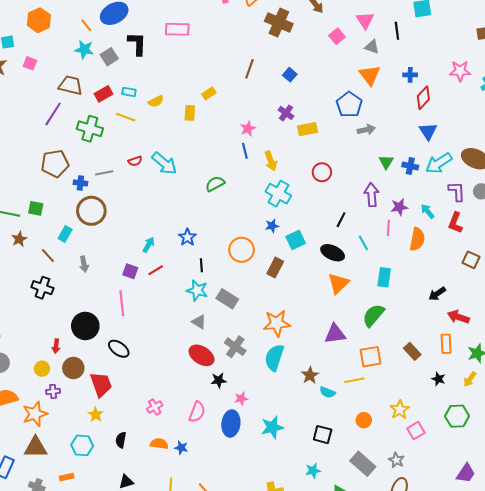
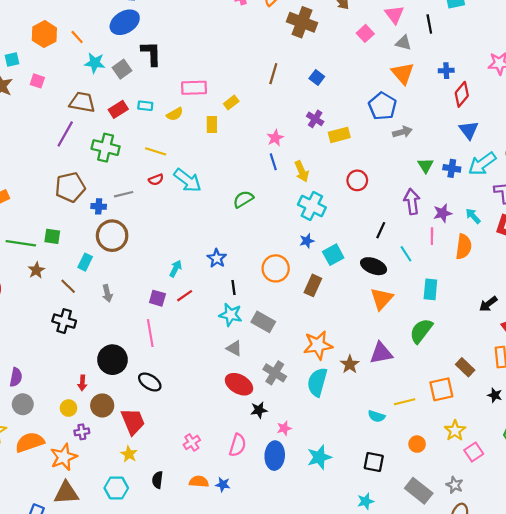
orange line: (86, 25) -> (77, 37), moved
pink rectangle: (177, 29) -> (194, 88), moved
yellow line: (126, 117) -> (156, 151), moved
orange square: (371, 357) -> (441, 389), moved
brown star: (310, 375) -> (350, 364), moved

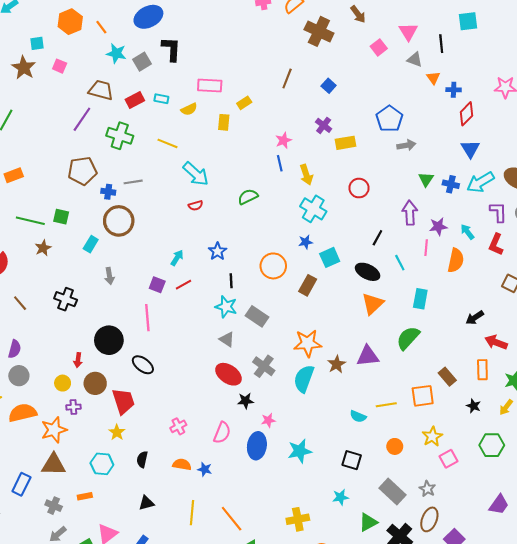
orange triangle: (403, 73) -> (433, 78), moved, size x0.6
red semicircle: (156, 180) -> (196, 206), moved
brown line: (68, 286) -> (20, 303), moved

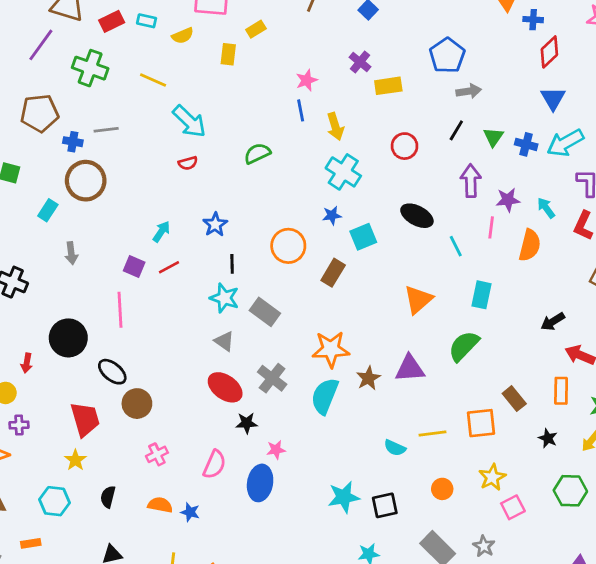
black line: (377, 238) -> (456, 130), moved
black ellipse: (368, 272) -> (417, 216), moved
brown circle: (95, 383) -> (137, 404), moved
cyan star: (300, 451) -> (344, 497), moved
black square: (352, 460) -> (385, 505), turned -30

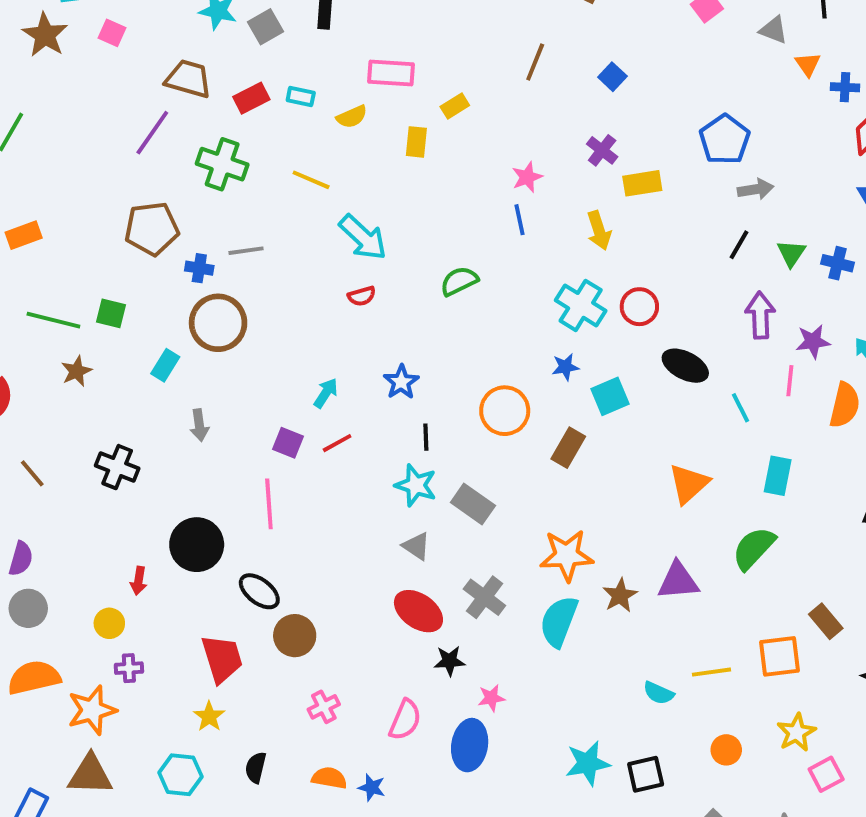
yellow arrow: (335, 126) -> (599, 231), moved
red circle: (404, 146) -> (639, 307), moved

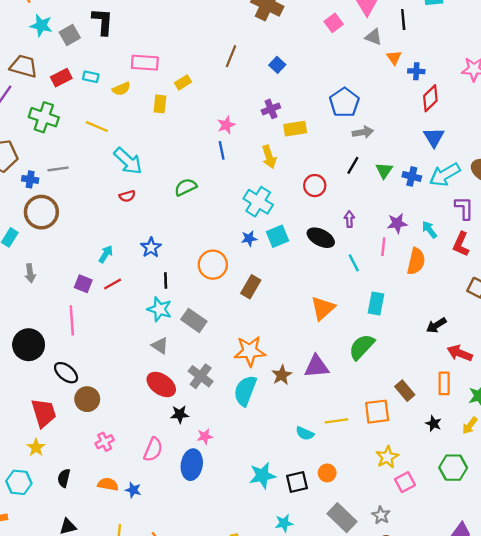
purple cross: (602, 150) -> (271, 109), turned 30
red circle: (639, 307) -> (315, 186), moved
purple arrow: (760, 315) -> (349, 219), moved, size x0.6
cyan square: (610, 396) -> (277, 236), moved
orange circle: (726, 750) -> (327, 473), moved

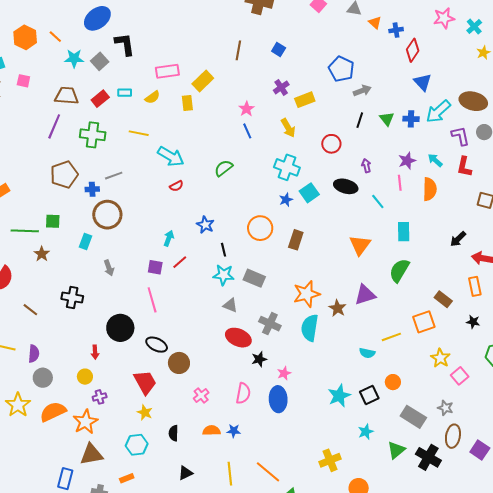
yellow rectangle: (183, 82) -> (203, 81), size x1.5

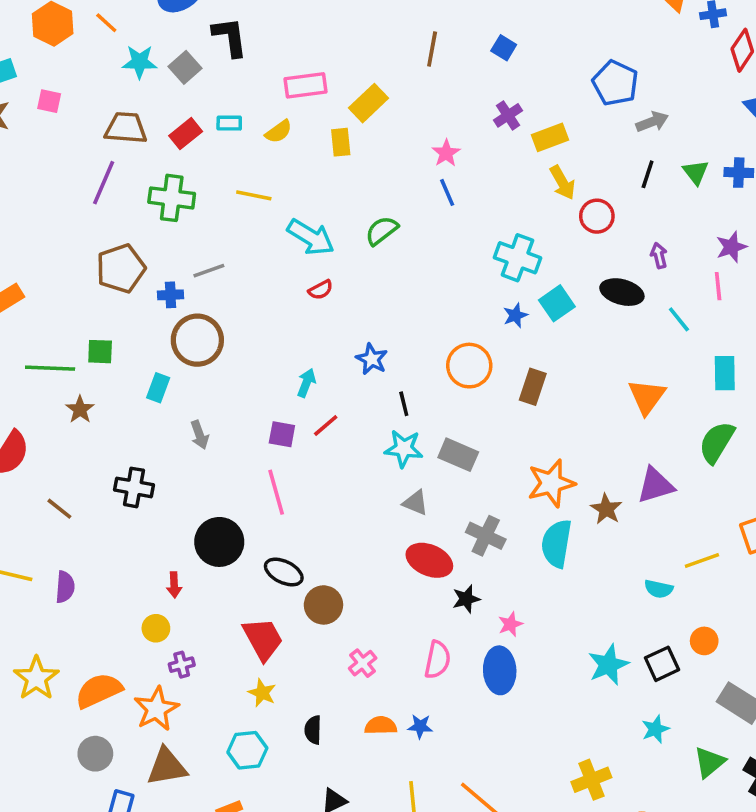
yellow arrow: (288, 128) -> (562, 183), moved
green semicircle: (224, 168) -> (382, 231), moved
gray circle: (43, 378) -> (95, 754), moved

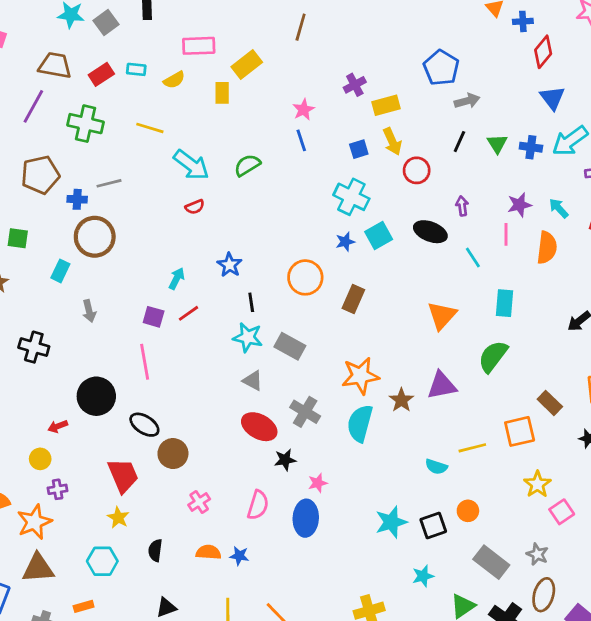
blue square: (504, 48) -> (359, 149), moved, turned 36
red arrow: (174, 585) -> (58, 426), turned 66

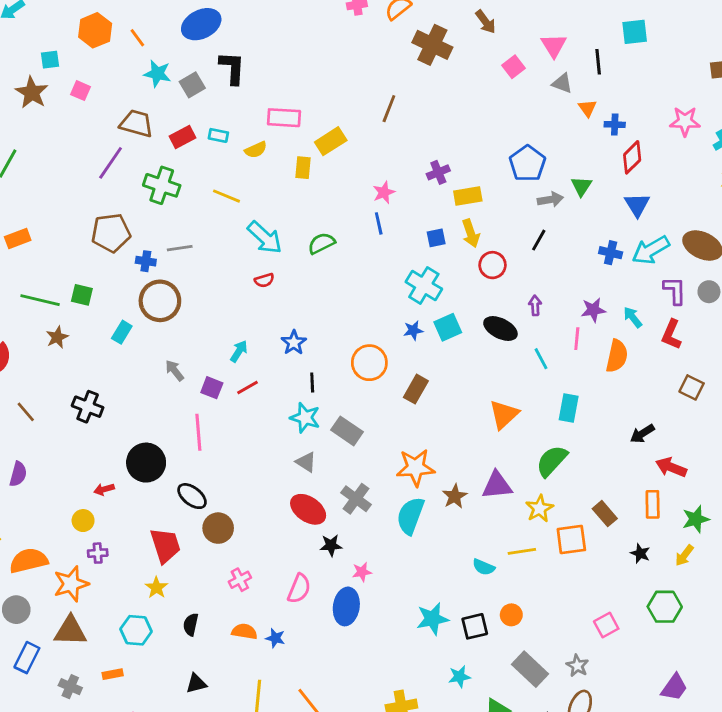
green triangle: (497, 144) -> (581, 186), moved
gray arrow: (89, 311) -> (175, 371), moved, turned 150
yellow star: (537, 484) -> (539, 509), moved

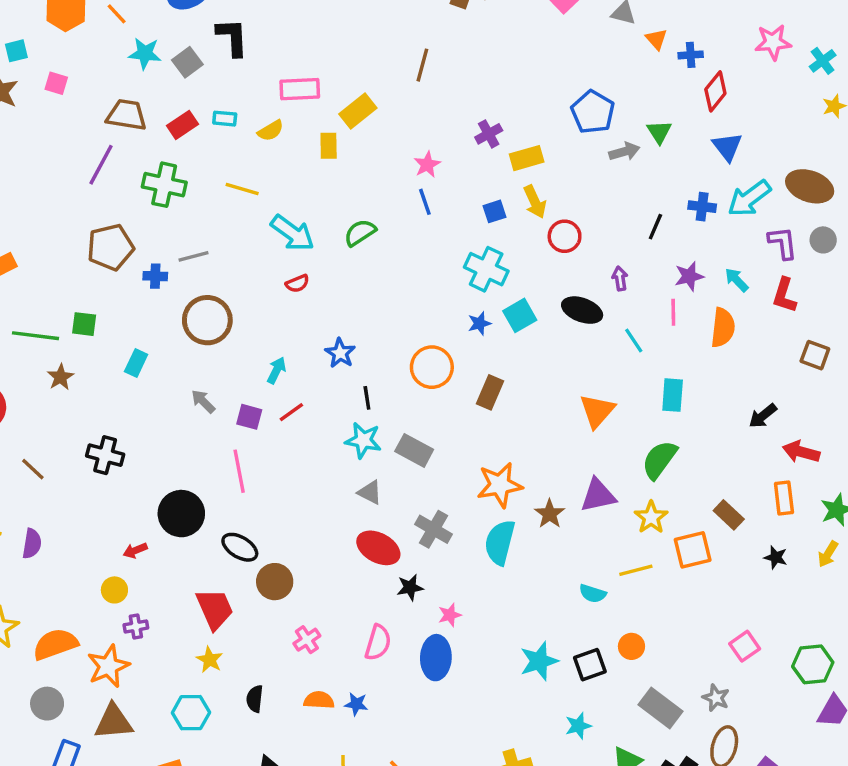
black line: (539, 240) -> (655, 227), moved
brown circle: (160, 301) -> (207, 320), moved
green hexagon: (665, 607) -> (813, 664), moved

